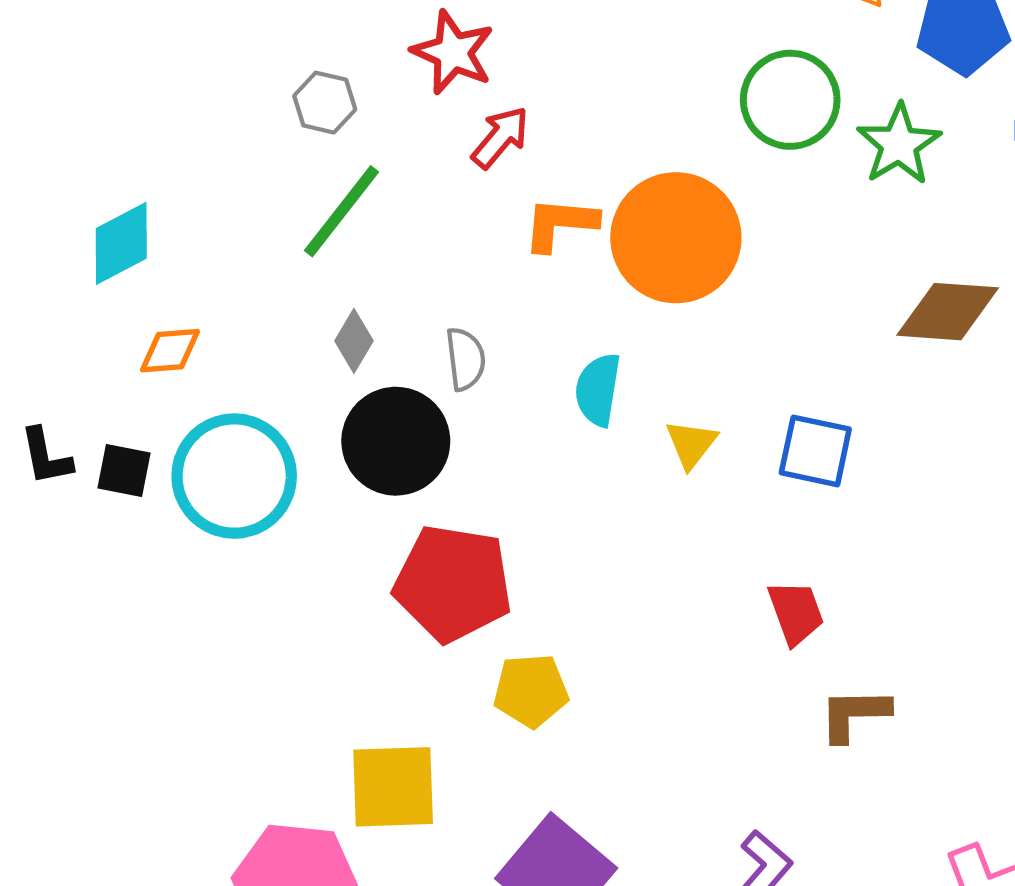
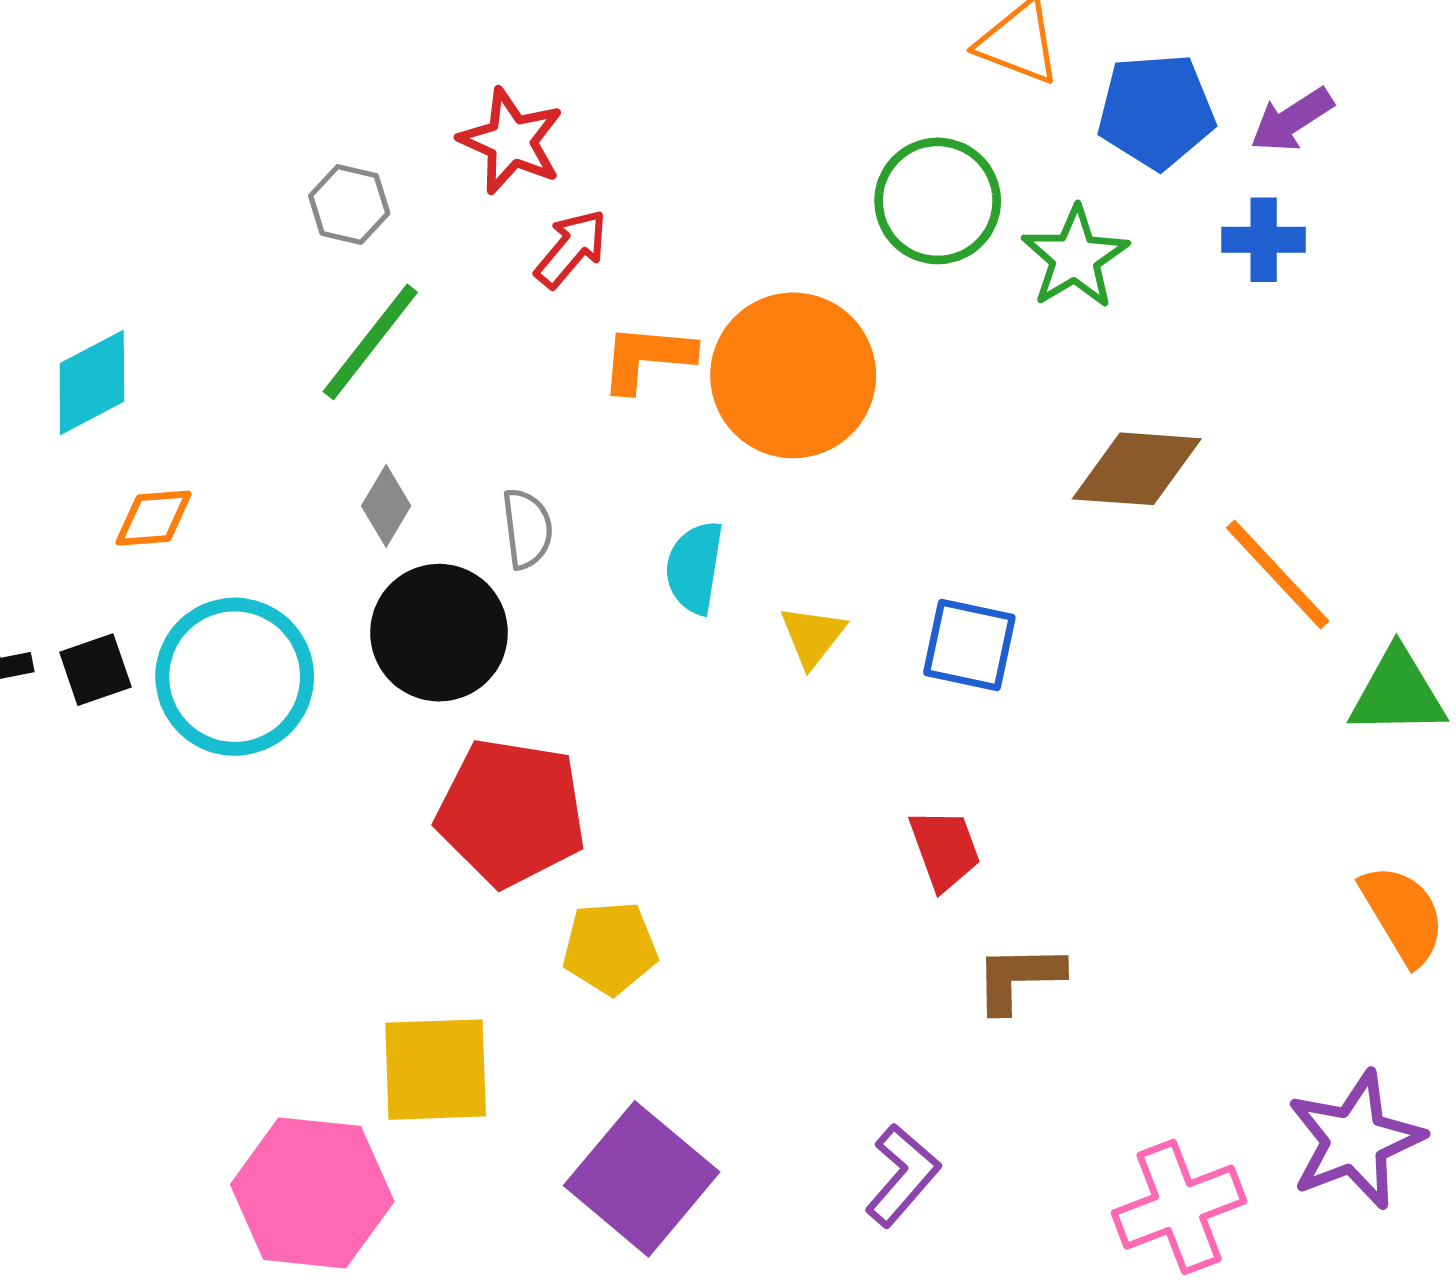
black square: (124, 470) -> (95, 670), turned -30

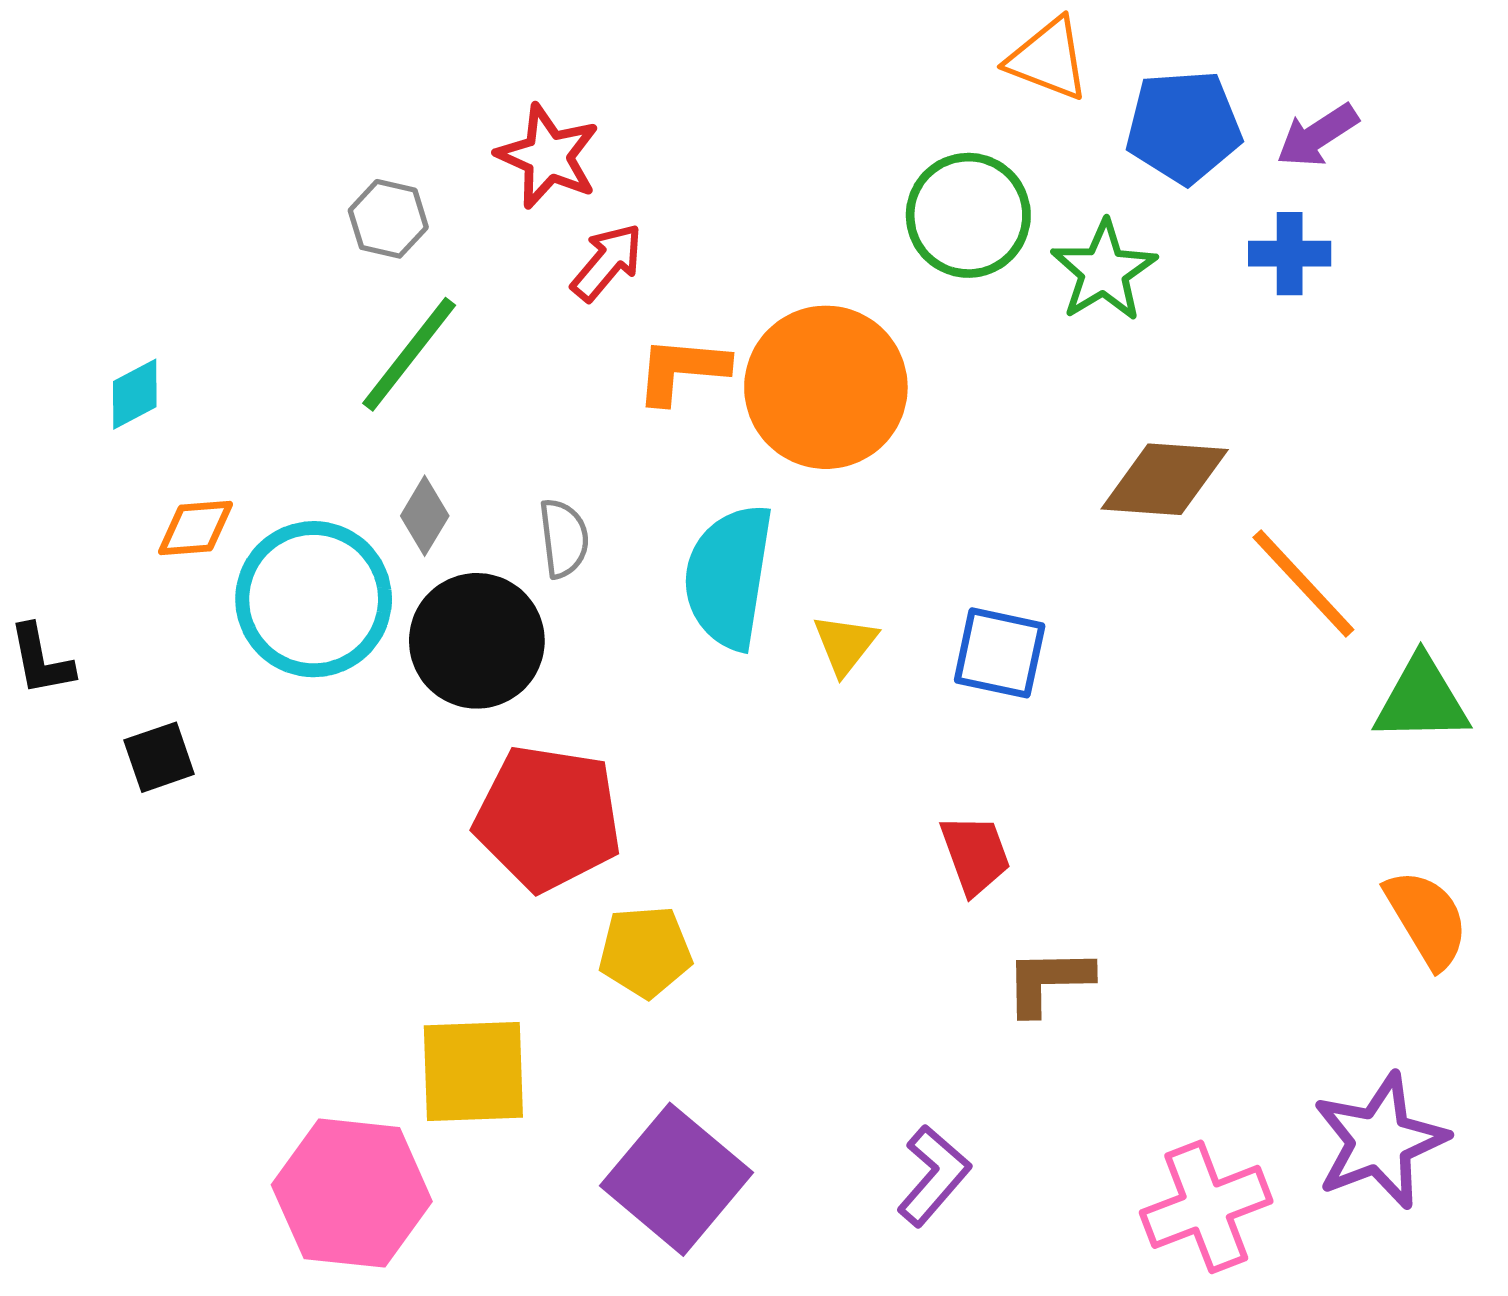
cyan diamond: (92, 382) -> (135, 394), size x0.7
cyan semicircle: (695, 567) -> (729, 577), size x1.6
black square: (95, 670) -> (159, 757), moved
cyan circle: (235, 677) -> (314, 599), moved

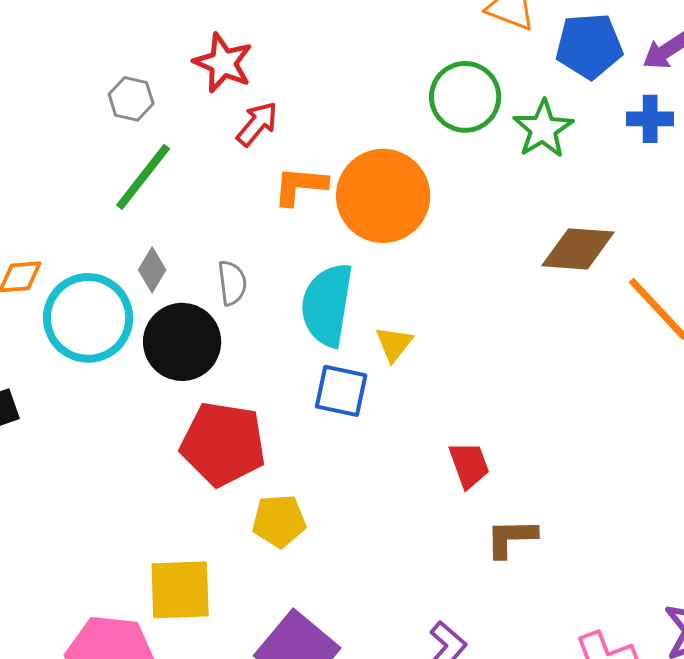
blue square: (1000, 653) -> (341, 391), moved

